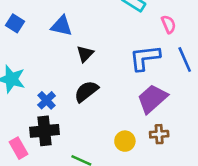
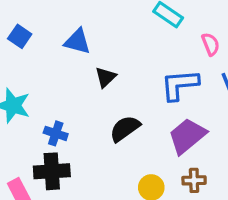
black semicircle: (86, 91) -> (125, 129), moved
blue cross: (47, 100) -> (56, 133), turned -30

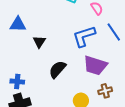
purple trapezoid: (187, 136) -> (95, 65), turned -110

